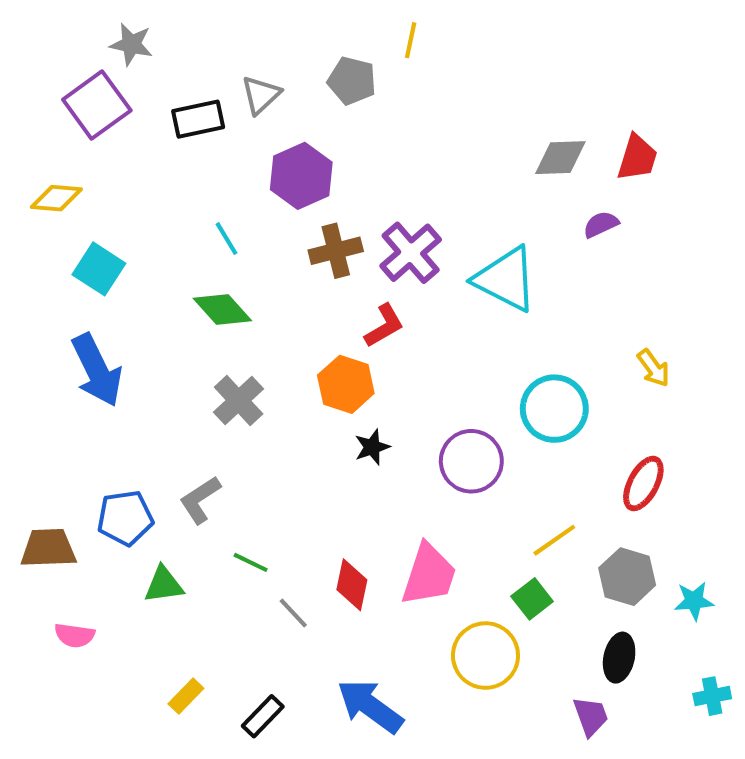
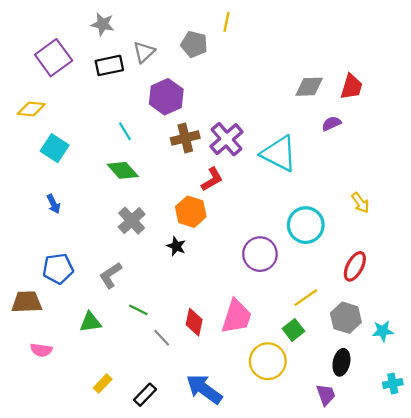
gray star: (131, 44) -> (103, 24), moved
blue arrow: (97, 370) -> (54, 204), size x0.5
black star: (372, 447) -> (176, 246), moved, turned -30
blue pentagon: (125, 518) -> (58, 269), moved

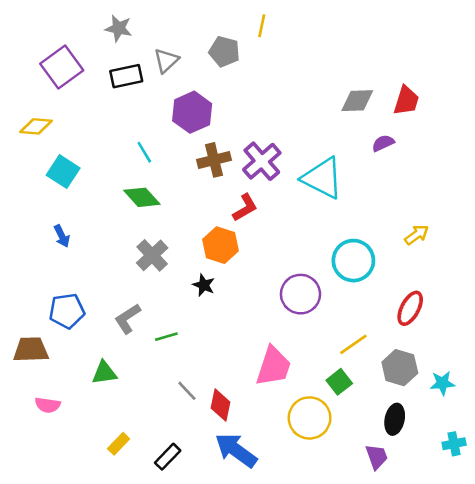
yellow arrow: (360, 203) -> (417, 235), turned -90
green line: (138, 310) -> (166, 337), moved, turned -42
red diamond: (194, 322) -> (220, 405), moved

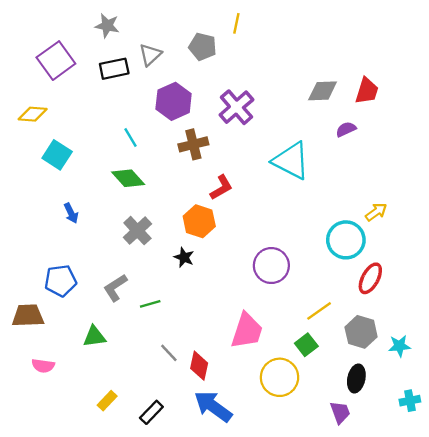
purple cross: (262, 161) -> (236, 107), moved
blue arrow: (62, 236) -> (71, 213), moved
cyan circle: (353, 261) -> (346, 240), moved

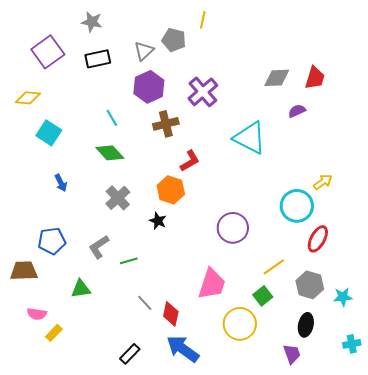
gray triangle: (150, 55) -> (144, 51), moved
yellow rectangle: (107, 401) -> (54, 333), moved

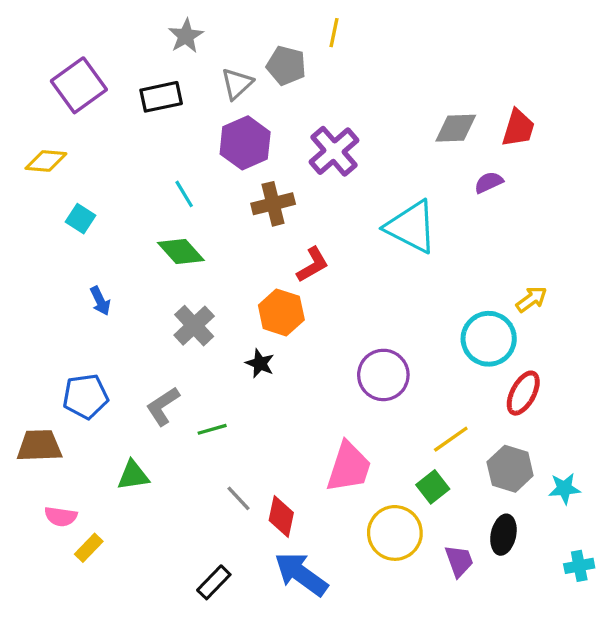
gray star: (92, 22) -> (186, 36), moved, turned 30
cyan square: (49, 133) -> (81, 219), size x0.7
purple trapezoid: (292, 354) -> (459, 561), moved

